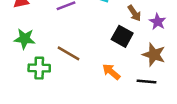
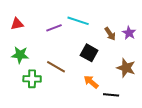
purple star: (158, 22) -> (129, 33), moved
black square: (122, 36) -> (89, 53), moved
black line: (147, 81) -> (111, 95), moved

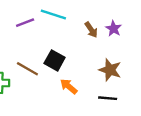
black square: (89, 53) -> (55, 60), moved
black line: (111, 95) -> (108, 98), moved

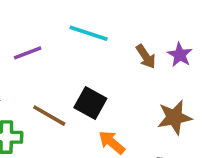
purple line: (25, 23) -> (28, 53), moved
brown star: (110, 70) -> (174, 117), turned -30

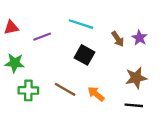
black square: (90, 103) -> (85, 55), moved
brown line: (49, 116) -> (65, 89), moved

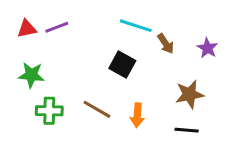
cyan line: (81, 24) -> (136, 26), moved
purple line: (42, 37) -> (57, 27), moved
purple star: (139, 38) -> (207, 48), moved
orange arrow: (96, 94) -> (137, 115), turned -126

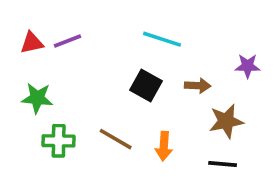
brown arrow: (166, 44) -> (198, 86), moved, turned -54
purple star: (207, 48) -> (248, 66), turned -30

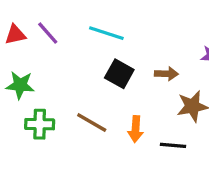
cyan line: (162, 39) -> (106, 33), moved
purple line: (67, 41) -> (48, 33), turned 70
black line: (223, 164) -> (173, 145), moved

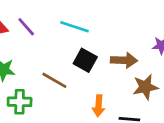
brown arrow: (166, 74) -> (124, 60), size x1.4
brown line: (92, 123) -> (54, 80), moved

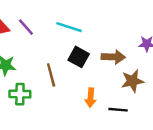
brown line: (54, 80) -> (51, 75), turned 45

